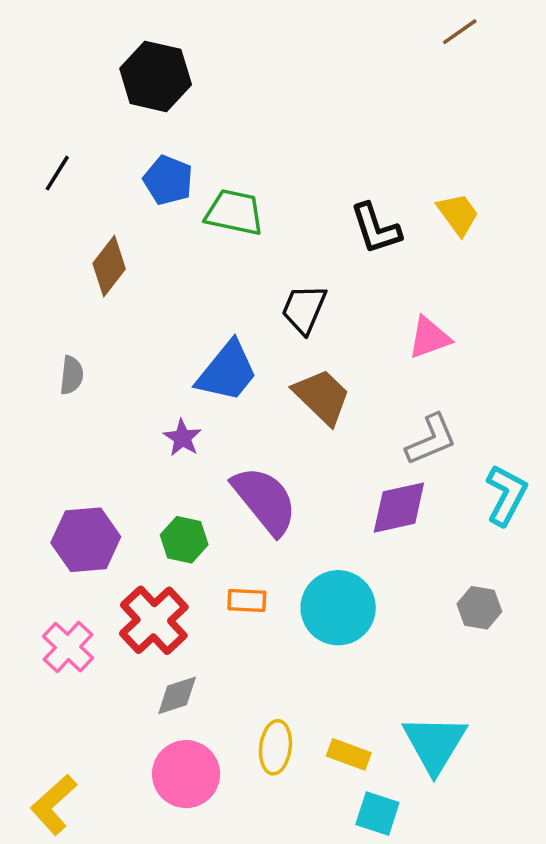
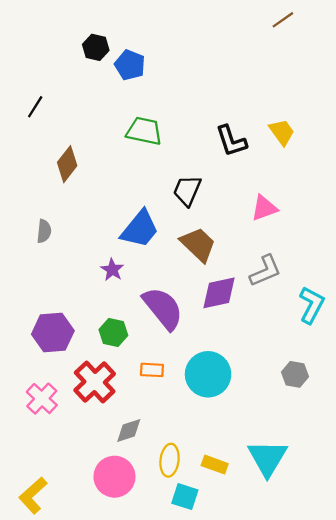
black hexagon: (156, 76) -> (96, 47), size x0.6
blue pentagon: (168, 180) -> (130, 65), moved
purple diamond: (399, 508) -> (219, 293), moved
gray diamond: (177, 695) -> (129, 430), moved
cyan square: (377, 813) -> (185, 497), moved

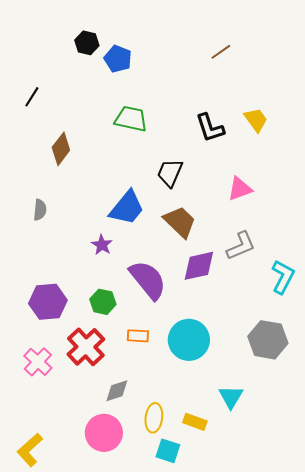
brown line: (283, 20) -> (221, 52), moved
gray hexagon: (295, 374) -> (268, 340), size x1.6
cyan triangle: (267, 458) -> (231, 397), moved, size x0.7

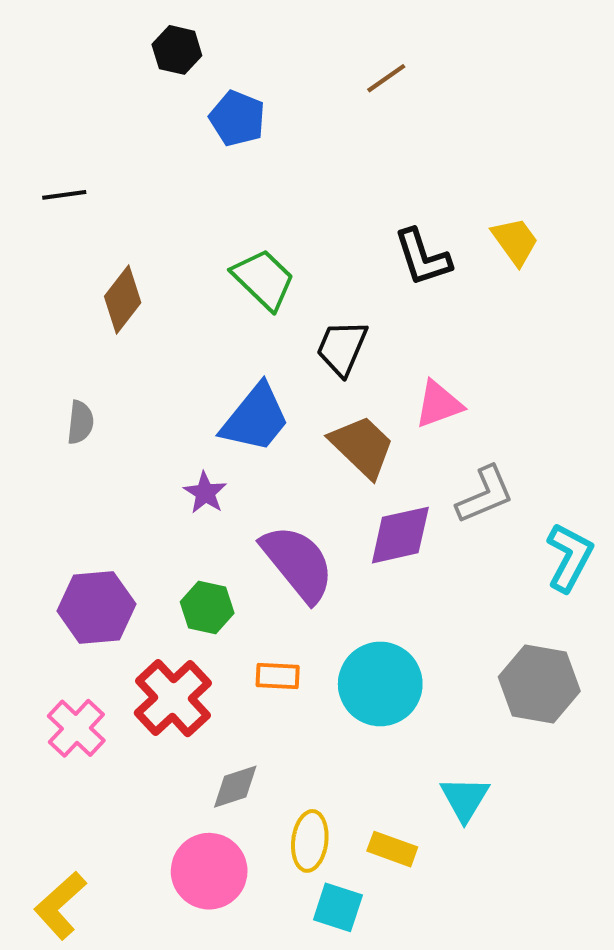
black hexagon: (87, 43) -> (177, 50), moved
brown line: (221, 52) -> (386, 78), moved
black line: (32, 97) -> (64, 195), turned 50
green trapezoid: (131, 119) -> (263, 279), moved, turned 32
pink triangle: (240, 189) -> (439, 404), moved

